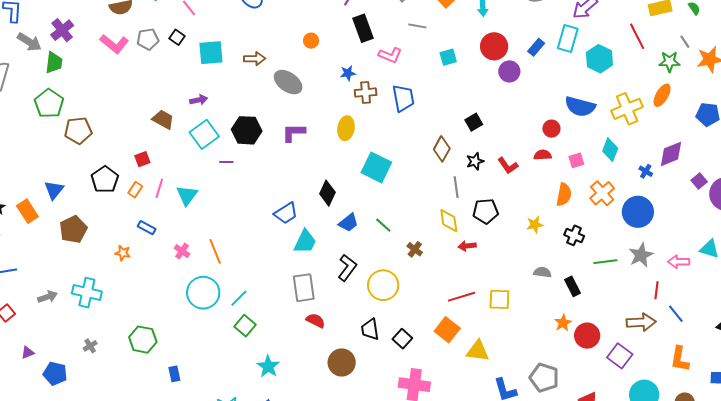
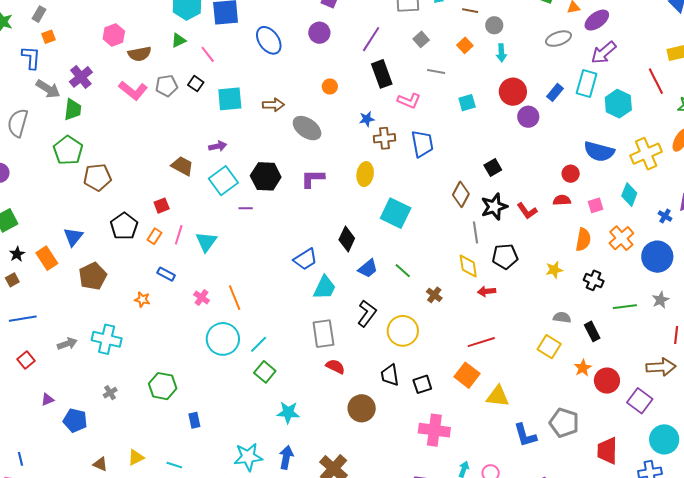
black star: (475, 161) -> (494, 207), size x1.5
gray star: (641, 255) -> (660, 300), size x0.7
yellow square: (499, 299) -> (549, 347), moved, turned 30
black square: (402, 339) -> (422, 384), turned 30
cyan star: (268, 366) -> (288, 412), turned -30

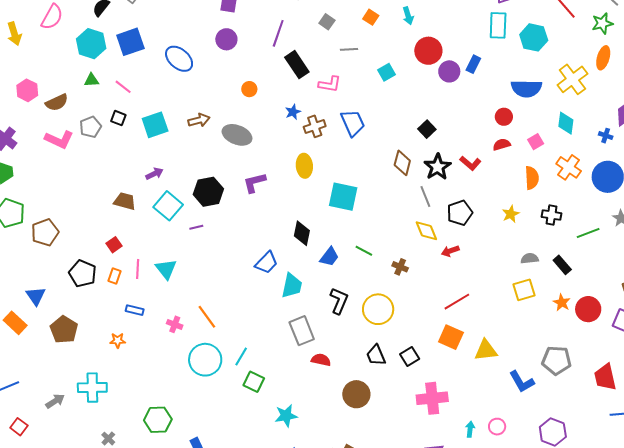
green triangle: (179, 40) -> (91, 80), turned 35
blue rectangle: (555, 92) -> (473, 64), moved
yellow square: (549, 347) -> (524, 290), turned -35

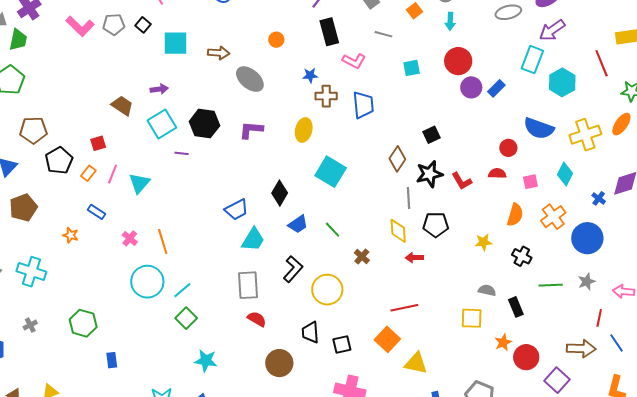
brown pentagon: (45, 232) -> (33, 130), moved

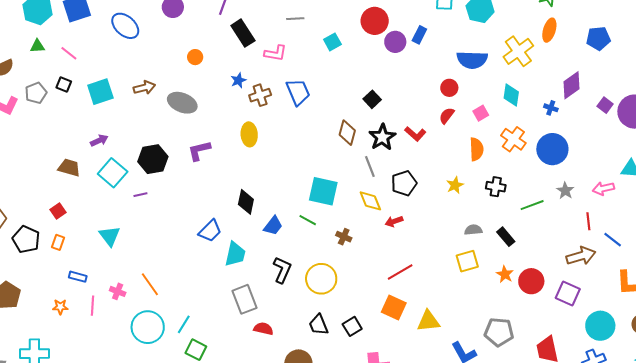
cyan square: (331, 172) -> (323, 191), moved
red semicircle: (497, 173) -> (447, 116), turned -36
pink line: (113, 174) -> (93, 306), moved

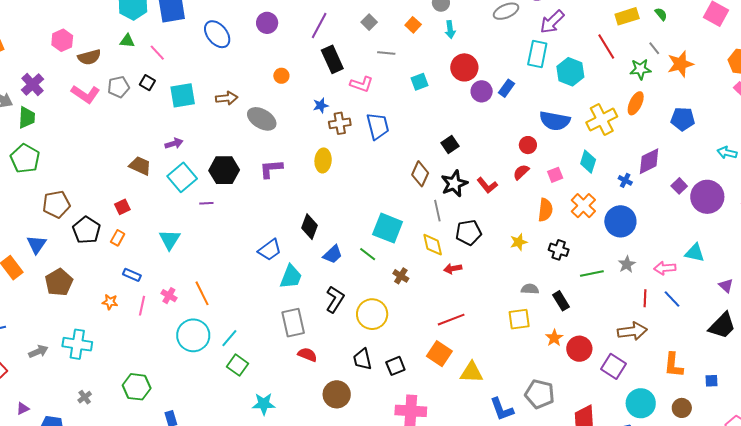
blue line: (613, 240) -> (672, 299), moved

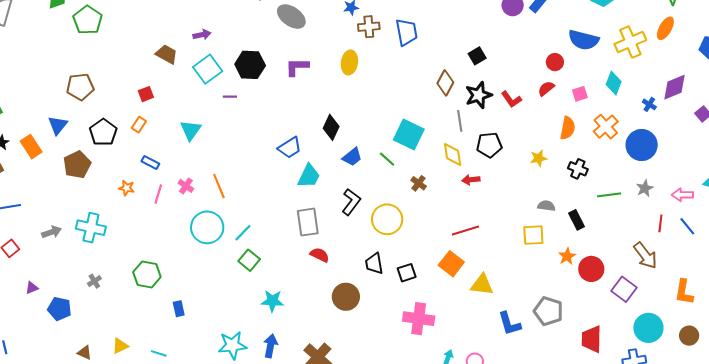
green pentagon: (25, 159) -> (88, 20), moved
black pentagon: (87, 230) -> (103, 132), moved
brown arrow: (632, 331) -> (645, 255), turned 56

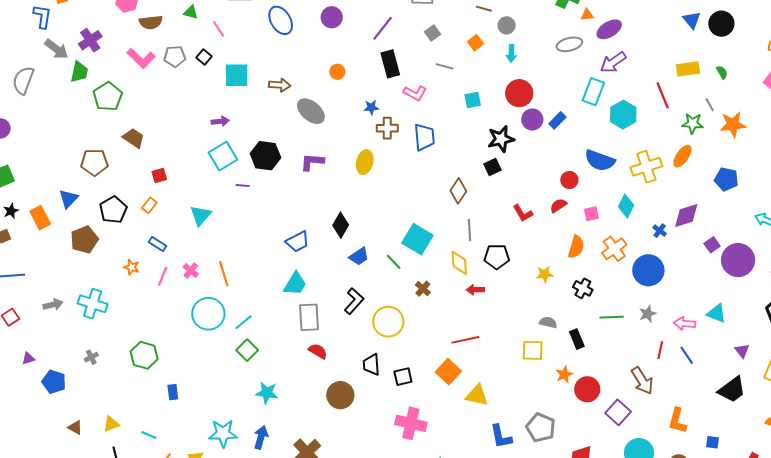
brown trapezoid: (167, 54) -> (134, 138), moved
black star: (479, 95) -> (501, 139), moved
cyan trapezoid: (309, 176) -> (295, 284), moved

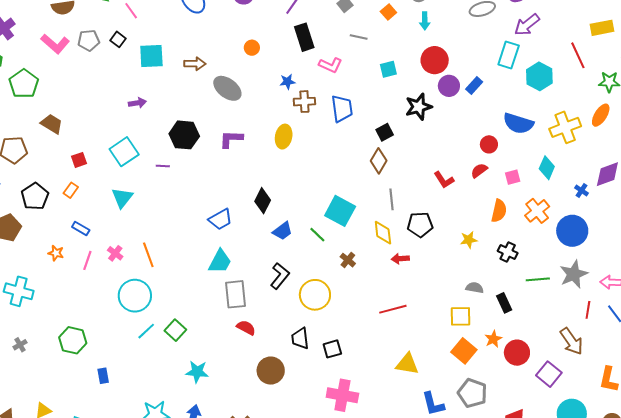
cyan square: (223, 156) -> (124, 152), moved
black square: (492, 167) -> (385, 132), moved
gray star: (648, 314) -> (574, 274), size x1.6
cyan line: (243, 322) -> (146, 331), moved
orange square: (448, 372) -> (464, 351), moved

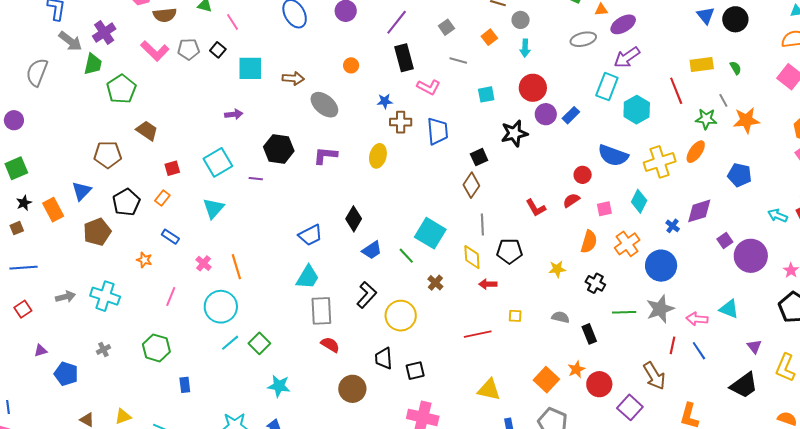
pink line: (87, 260) -> (171, 297), moved
yellow square: (460, 316) -> (515, 316), moved, size x0.6

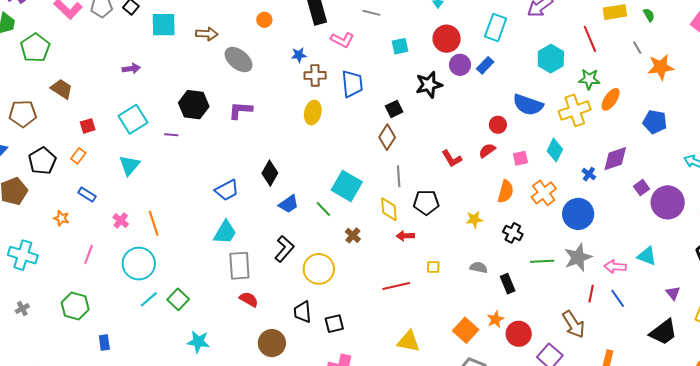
cyan rectangle: (607, 87) -> (496, 27), moved
purple arrow: (234, 114) -> (131, 69), moved
green star: (706, 119) -> (589, 79), moved
yellow ellipse: (378, 156) -> (313, 113), moved

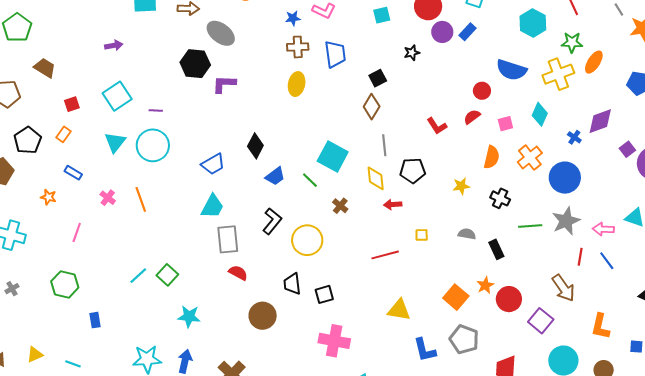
blue star: (299, 55) -> (293, 18), moved
black star: (429, 85) -> (412, 53), size x0.6
black hexagon: (194, 105) -> (195, 64), moved
cyan circle: (139, 264) -> (153, 145), moved

